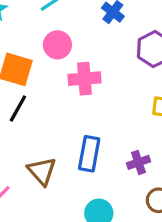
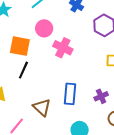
pink cross: (84, 79) -> (63, 48), turned 36

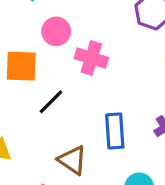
black line: (23, 70) -> (51, 102), moved, turned 30

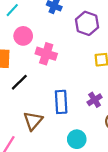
brown triangle: (72, 160) -> (33, 121), turned 36

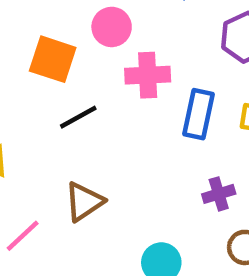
pink cross: (46, 54) -> (148, 75), turned -36
blue rectangle: (61, 102) -> (199, 114), moved

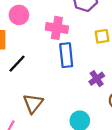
pink cross: (148, 75) -> (57, 28), moved, turned 30
blue rectangle: (199, 114) -> (66, 55), moved

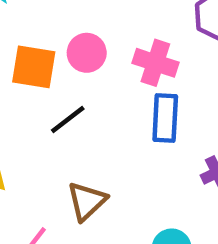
pink circle: (19, 15) -> (87, 53), moved

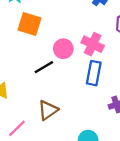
pink circle: (87, 53) -> (63, 49), moved
orange square: (34, 67) -> (29, 24), moved

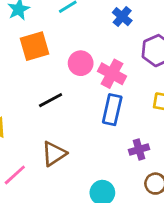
orange square: (29, 24) -> (35, 46), turned -35
pink circle: (63, 49) -> (81, 63), moved

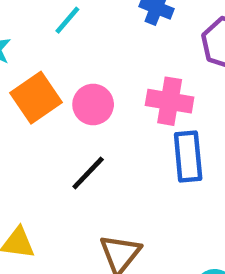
pink circle: (81, 63) -> (93, 105), moved

